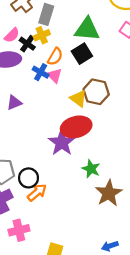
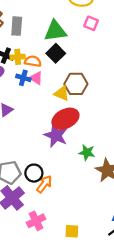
yellow cross: (42, 35) -> (18, 57), moved, turned 32
orange semicircle: (55, 57) -> (33, 61), turned -98

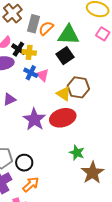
orange semicircle: (33, 61) -> (46, 28), moved, turned -63
purple star: (56, 135) -> (34, 119), moved
orange arrow: (44, 184) -> (31, 184), moved

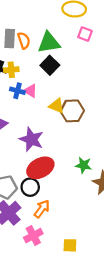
orange semicircle: (46, 28) -> (24, 40), turned 126
brown hexagon: (78, 87) -> (72, 111), moved
red ellipse: (63, 118) -> (40, 168), moved

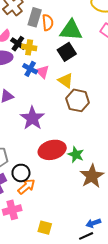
yellow triangle: (57, 106) -> (66, 81), moved
red ellipse: (40, 168) -> (52, 150), moved
black circle: (30, 187) -> (21, 173), moved

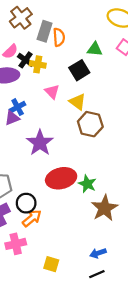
green triangle: (71, 30) -> (95, 49), moved, size x0.6
blue cross: (30, 69) -> (18, 107), moved, turned 32
blue arrow: (93, 223) -> (98, 253), moved

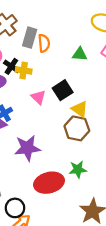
black square: (79, 70) -> (63, 90), moved
yellow triangle: (78, 102) -> (80, 109), moved
purple star: (40, 143) -> (27, 148), turned 30
green star: (87, 184) -> (78, 169), moved, turned -30

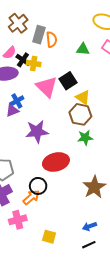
pink triangle: (38, 97) -> (47, 87), size x1.6
green star: (78, 169) -> (85, 138), moved
black circle: (15, 208) -> (38, 186), moved

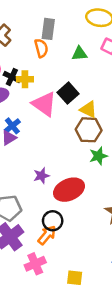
gray rectangle: (39, 35) -> (48, 29), moved
purple star: (37, 132) -> (41, 176), moved, size x0.6

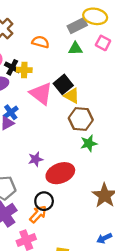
gray rectangle: (48, 29) -> (77, 26), moved, turned 54
orange semicircle: (41, 48) -> (41, 42), turned -63
yellow triangle: (88, 110) -> (72, 96), moved

